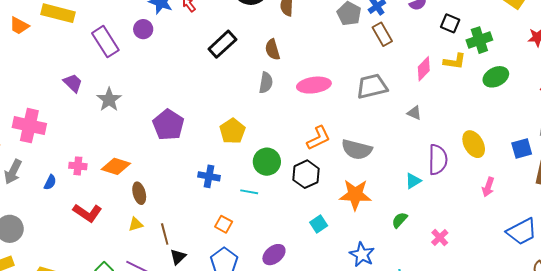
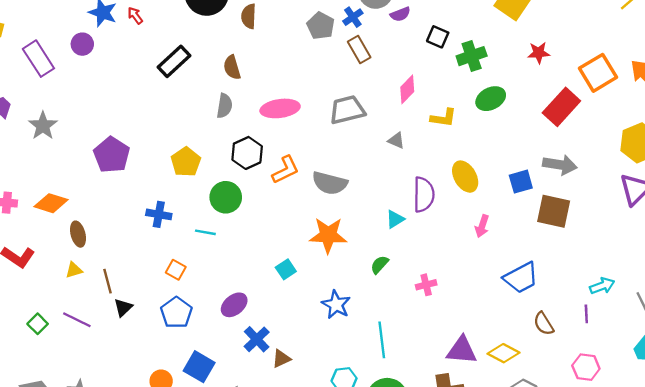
yellow L-shape: (455, 61) -> (443, 118), moved
black hexagon: (306, 174) -> (247, 153), moved
pink cross: (440, 238) -> (426, 285), turned 30

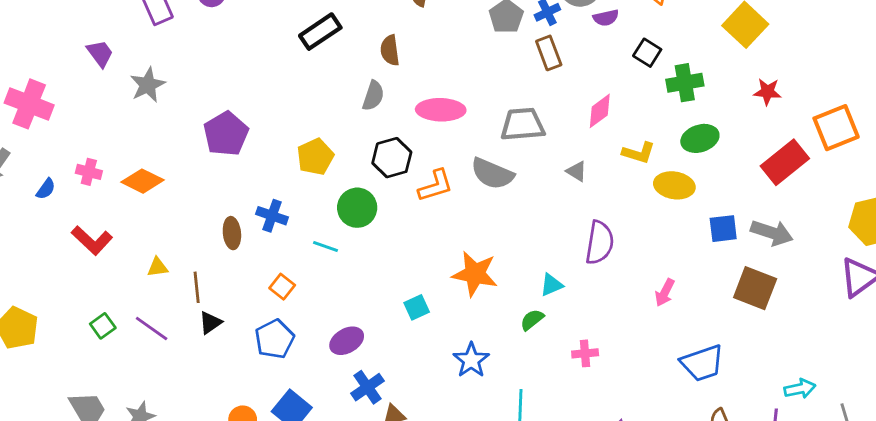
yellow ellipse: (465, 177) -> (674, 185), moved, turned -60
blue square: (521, 182) -> (723, 229), moved
gray semicircle: (330, 183) -> (492, 174), moved
cyan triangle: (395, 219) -> (551, 285), moved
brown ellipse: (78, 234) -> (232, 233), moved

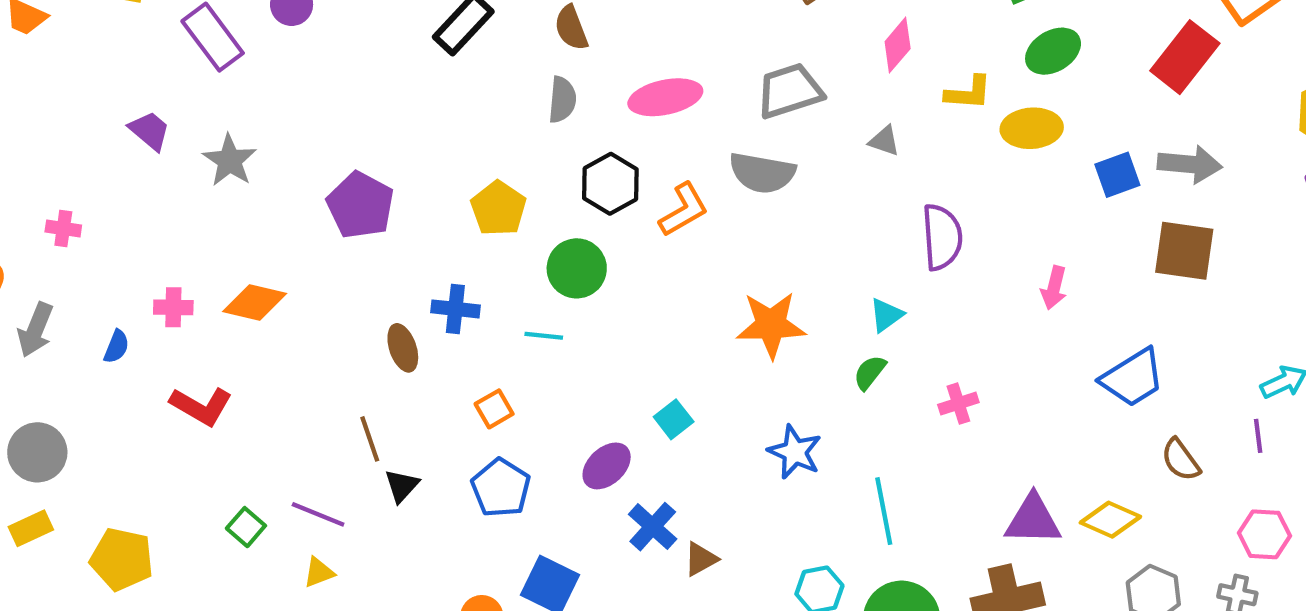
pink cross: (29, 104) -> (63, 228), size x0.5
yellow triangle: (158, 267) -> (319, 572), moved
orange square: (282, 287) -> (494, 409), turned 35
cyan square: (417, 307) -> (674, 419), moved

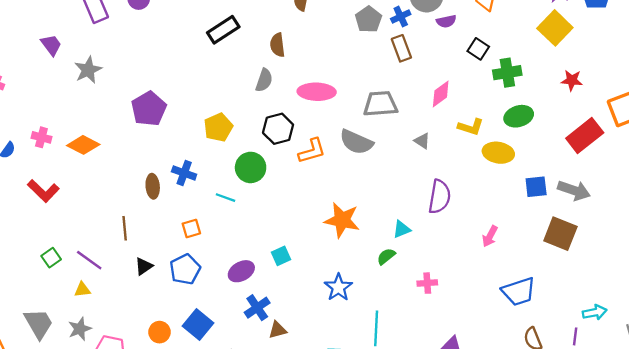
black triangle: (402, 486) -> (144, 266), moved

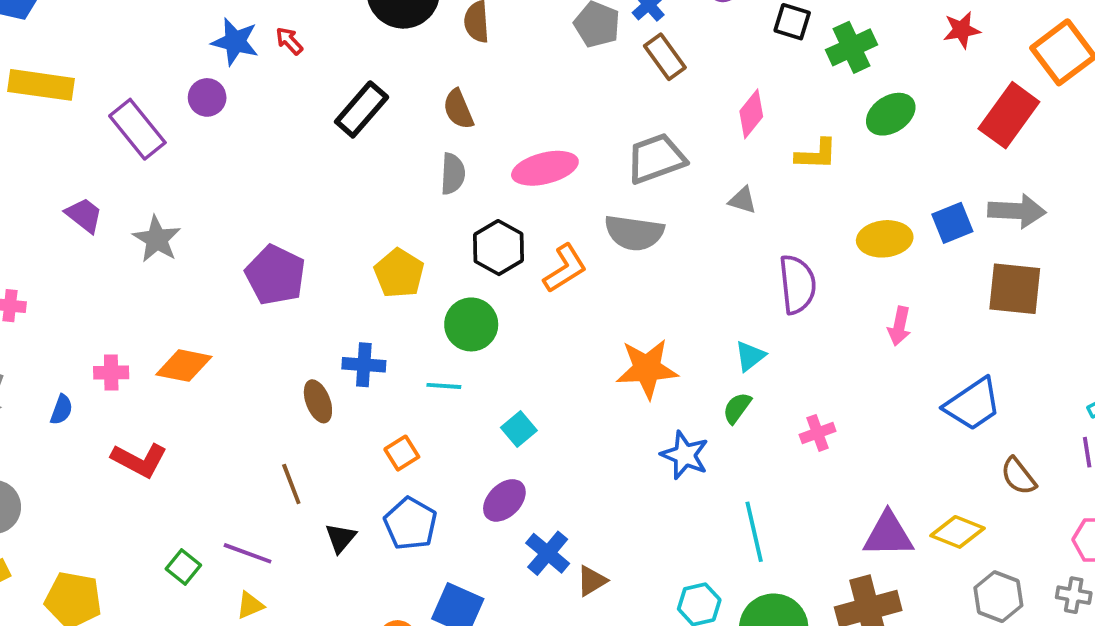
yellow ellipse: (498, 153) -> (885, 239), moved
cyan square: (281, 256) -> (519, 429), moved
blue star: (338, 287) -> (685, 455), moved

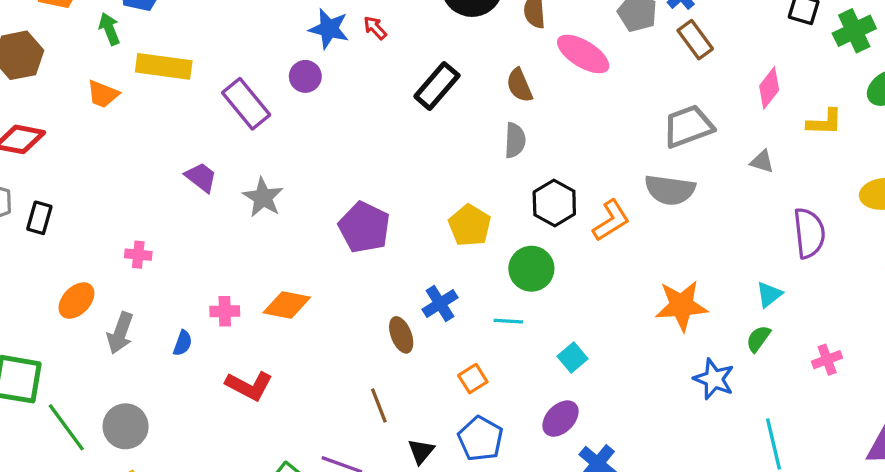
pink ellipse: (545, 168) -> (583, 54), moved, turned 46
blue cross: (364, 365) -> (440, 303), turned -36

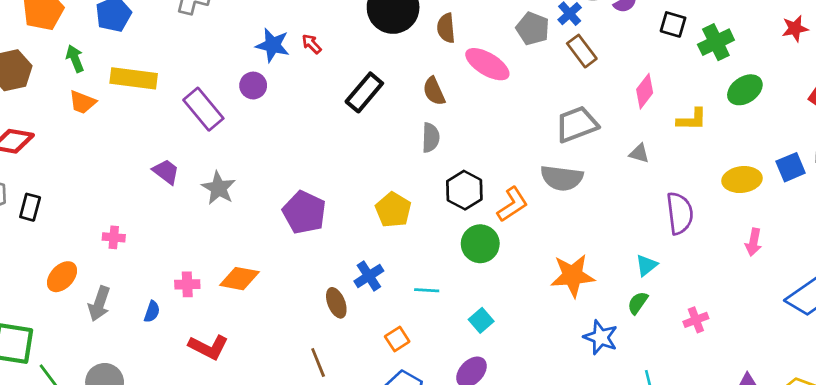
green arrow: (109, 29) -> (75, 59), moved
green circle: (531, 269) -> (480, 244), moved

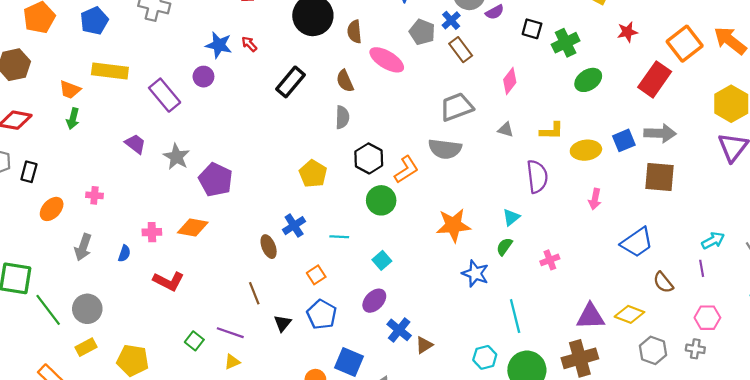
green arrow: (75, 59) -> (73, 119), moved, turned -144
yellow L-shape: (692, 120) -> (552, 131), moved
purple pentagon: (304, 212) -> (216, 180), moved
orange ellipse: (62, 277) -> (52, 209), moved

